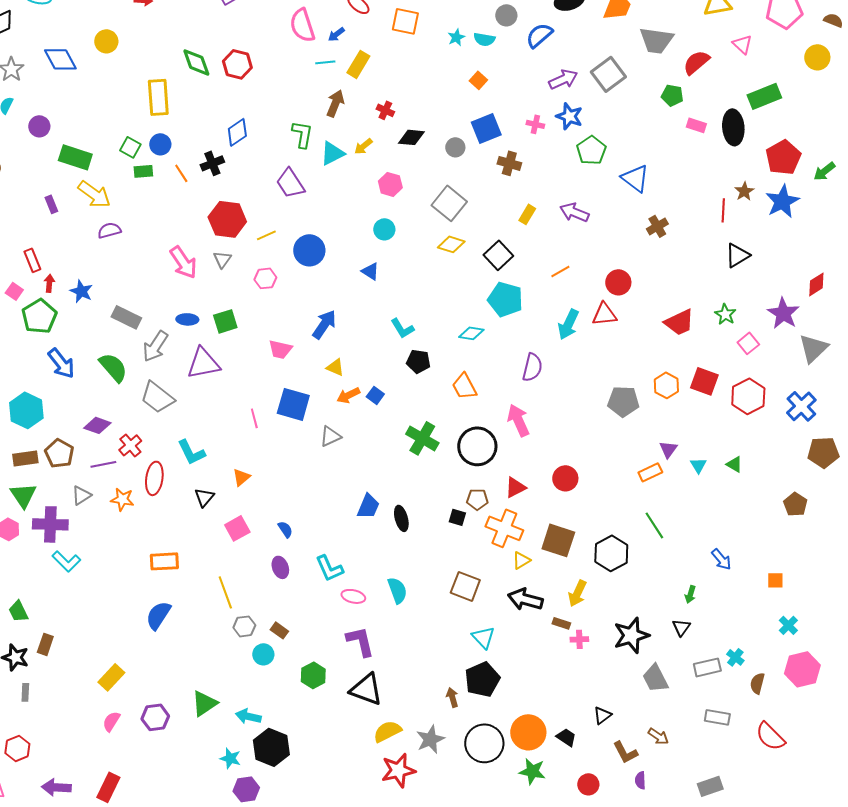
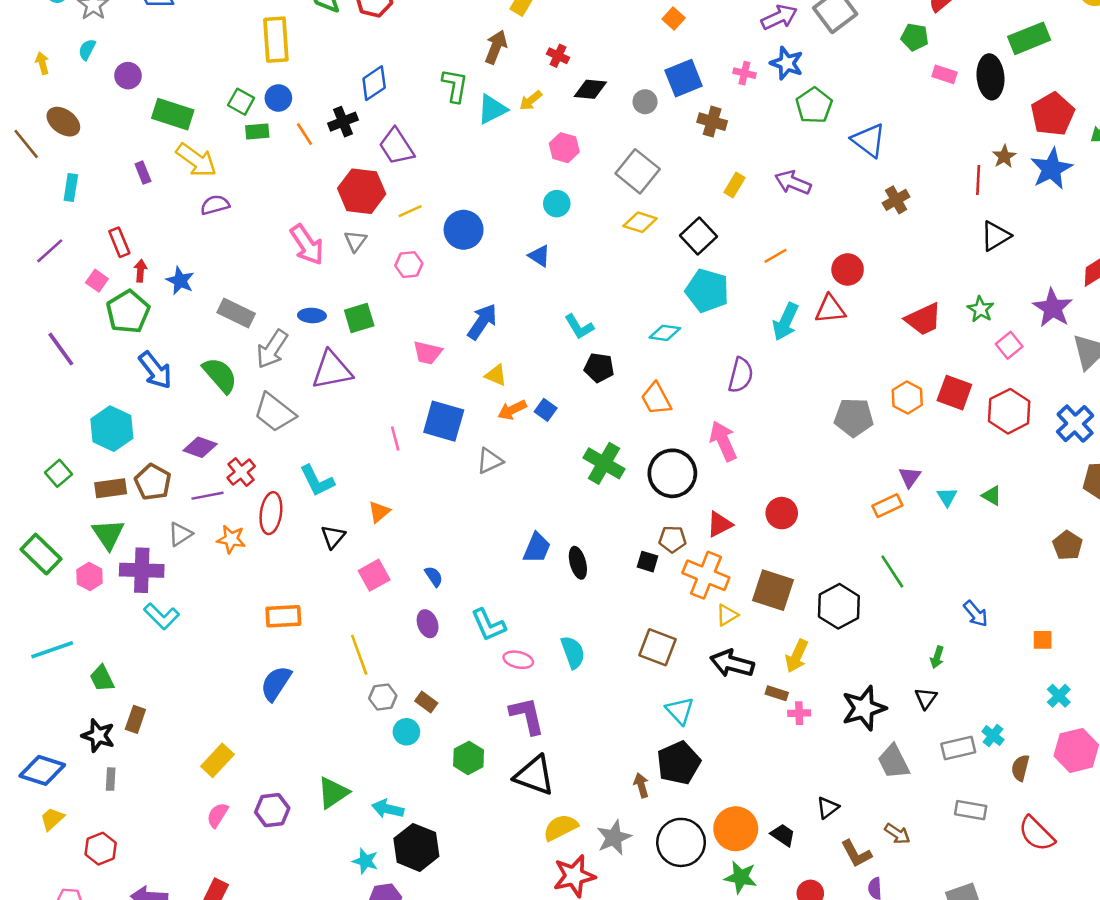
purple trapezoid: (290, 183) -> (396, 146), moved

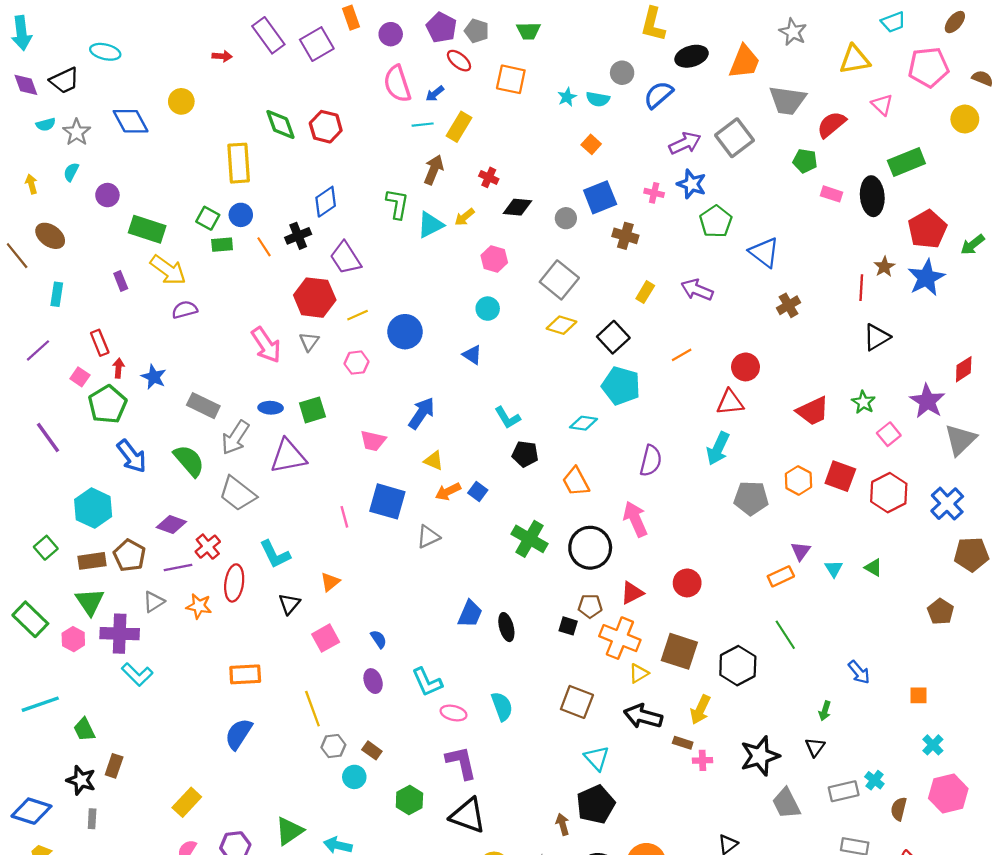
cyan arrow: (785, 322) -> (718, 449), moved

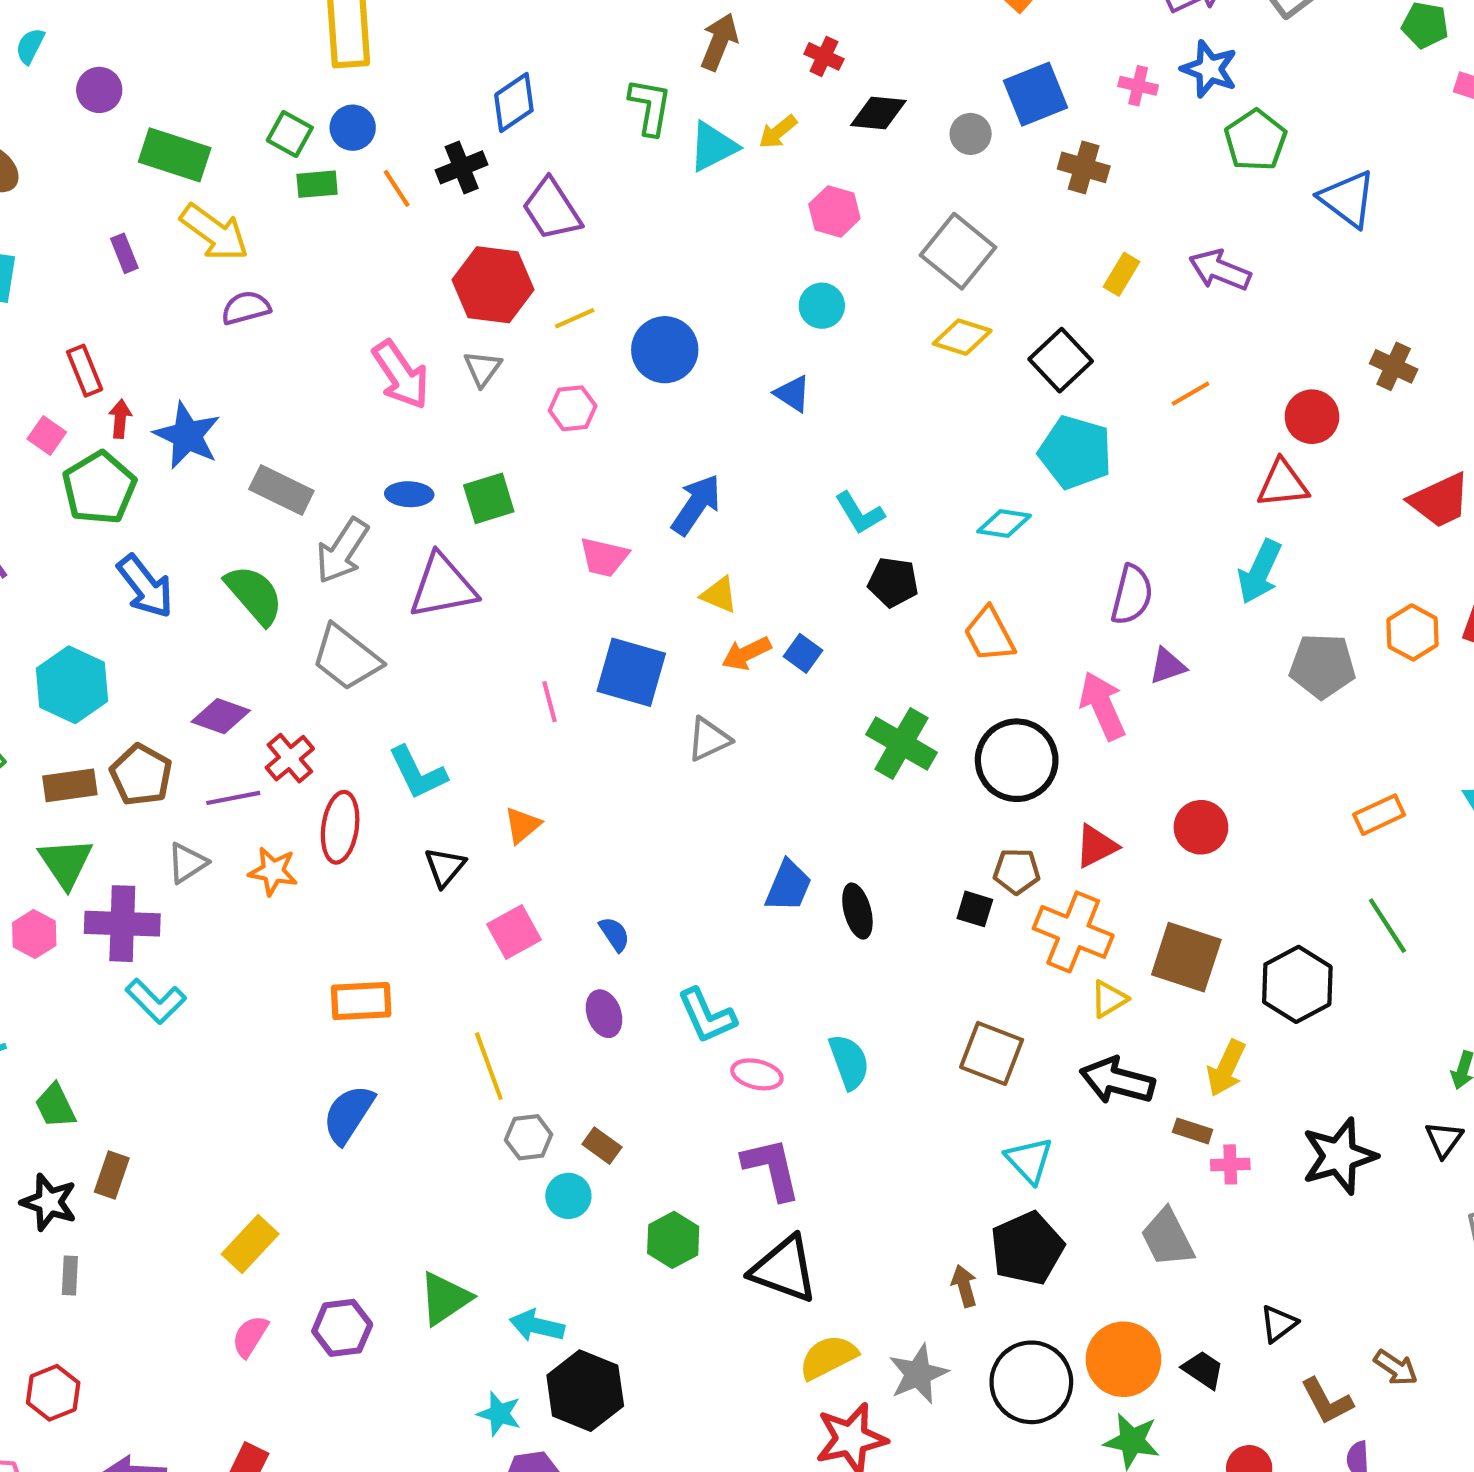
brown cross: (788, 305) -> (1394, 366), moved, turned -35
blue star: (154, 377) -> (187, 436), size x1.4
purple triangle: (801, 551) -> (1167, 666), moved, turned 35
gray trapezoid: (786, 803) -> (1167, 1238), moved

